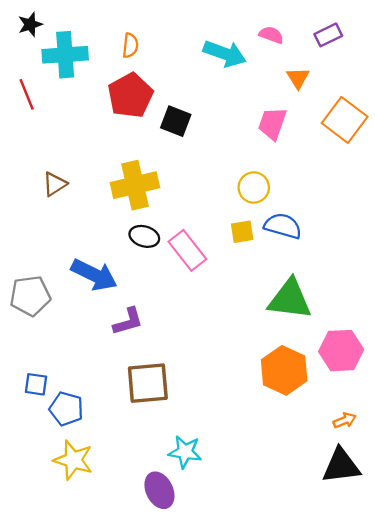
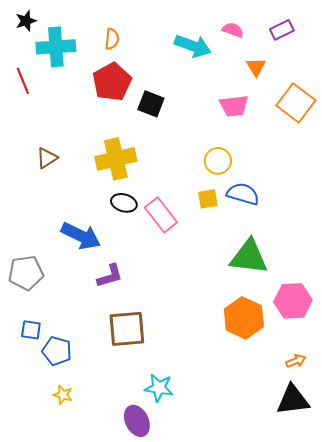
pink trapezoid: (272, 123) -> (234, 106), turned -116
gray pentagon: (30, 296) -> (26, 273), moved
yellow star: (73, 460) -> (63, 395), size x0.6

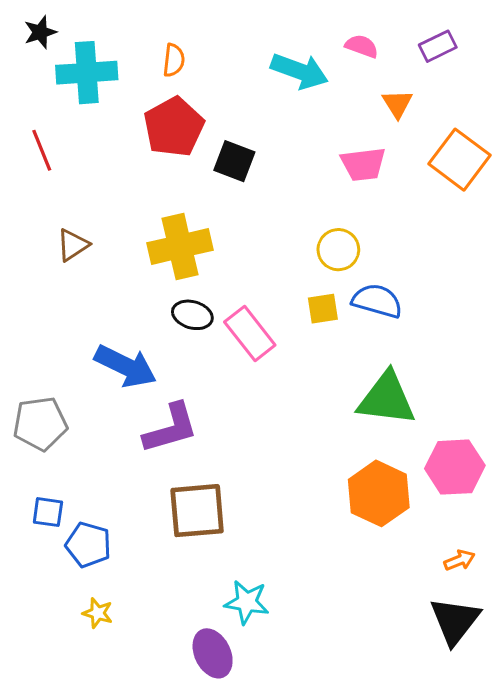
red line: (23, 81) -> (42, 150), moved
purple L-shape: (110, 276) -> (171, 428), size x1.4
black triangle: (293, 400) -> (455, 621), turned -45

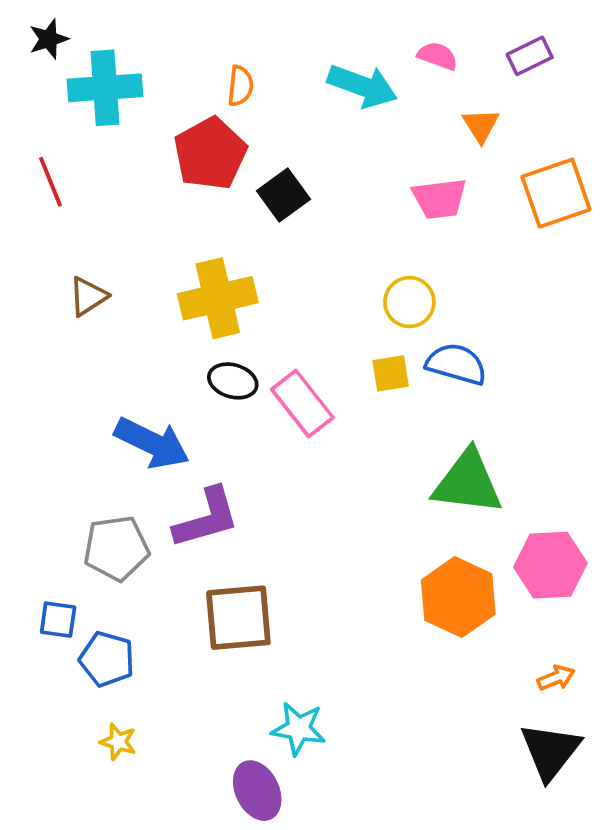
orange semicircle: (174, 60) -> (240, 86), moved
orange square: (459, 160) -> (556, 193), turned 34
black square: (234, 161) -> (284, 195), turned 33
gray pentagon: (40, 424) -> (116, 548), moved

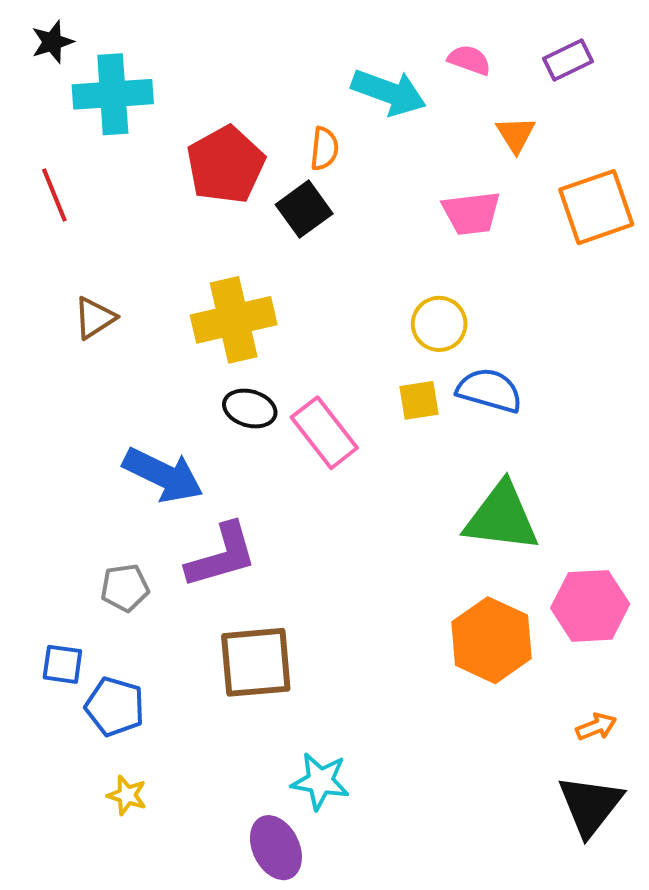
orange semicircle: (240, 86) -> (324, 149), moved
gray pentagon: (116, 548) -> (125, 588), size x0.7

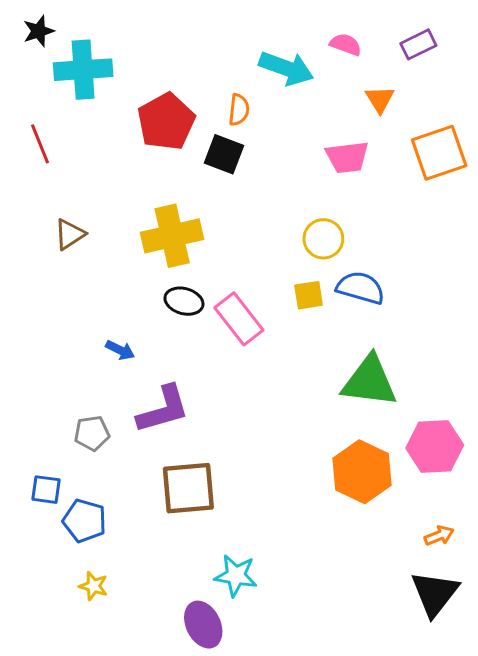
black square: (304, 209) -> (224, 154), turned -33
blue arrow: (163, 475) -> (120, 350), size x0.5

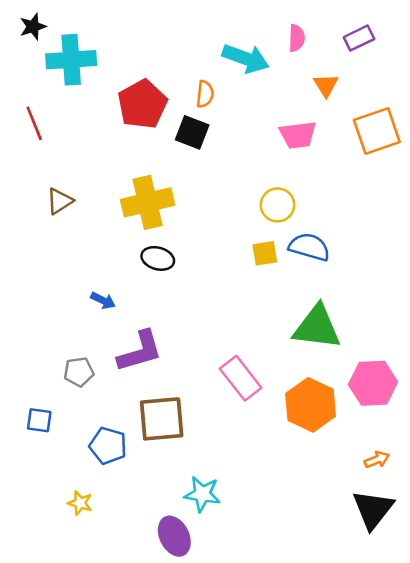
pink semicircle: (346, 44) -> (297, 38), turned 72
pink rectangle: (239, 319) -> (241, 378), moved
blue pentagon: (85, 521) -> (108, 446), moved

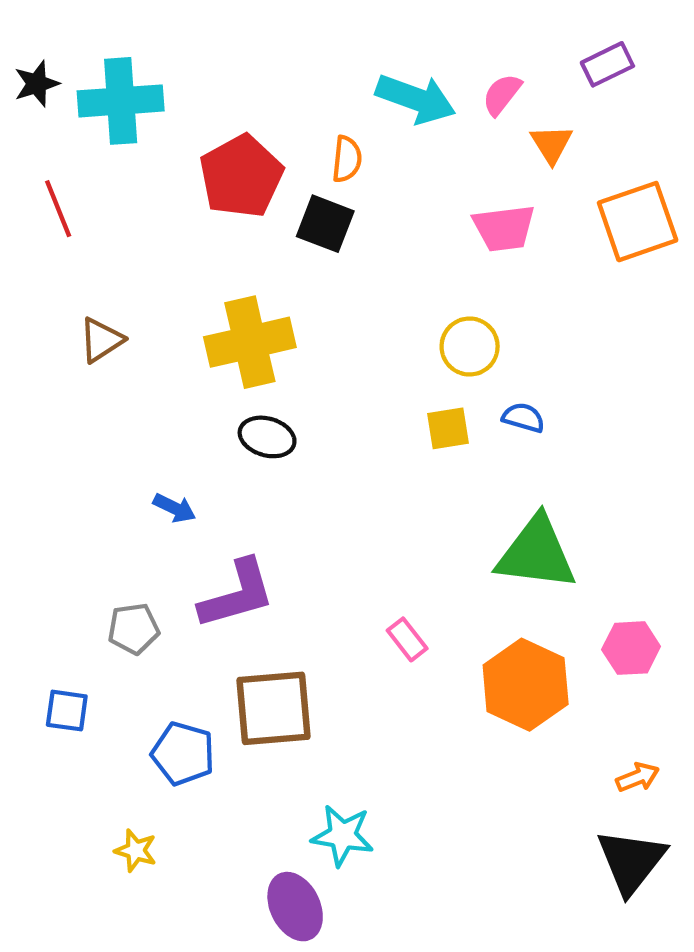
black star: (33, 27) -> (37, 84), moved
pink semicircle: (297, 38) -> (502, 94), moved, turned -144
blue semicircle: (309, 247) -> (523, 418), size x0.6
pink rectangle: (241, 378) -> (407, 639), size x0.6
pink hexagon: (373, 383) -> (631, 648), size x0.7

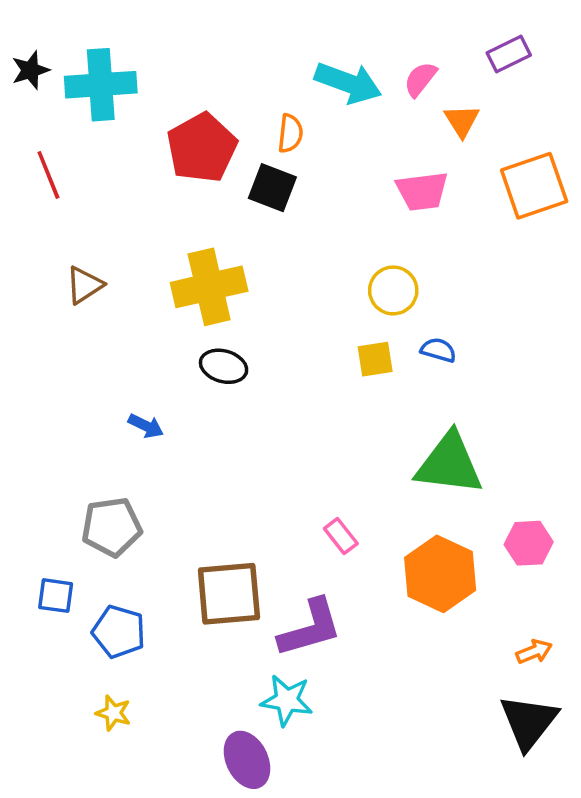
purple L-shape: (237, 594) -> (310, 628), moved
gray pentagon: (134, 629) -> (112, 527), size x1.4
blue pentagon: (183, 754) -> (119, 632), moved

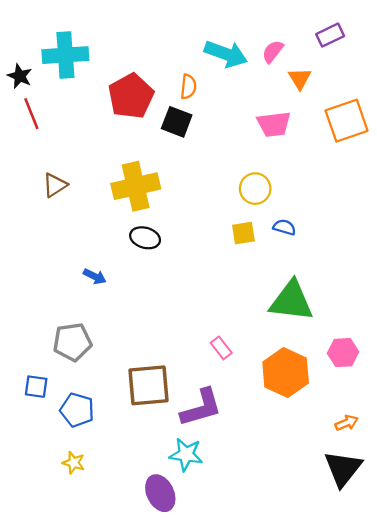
black star: (30, 70) -> (20, 76), moved, turned -30

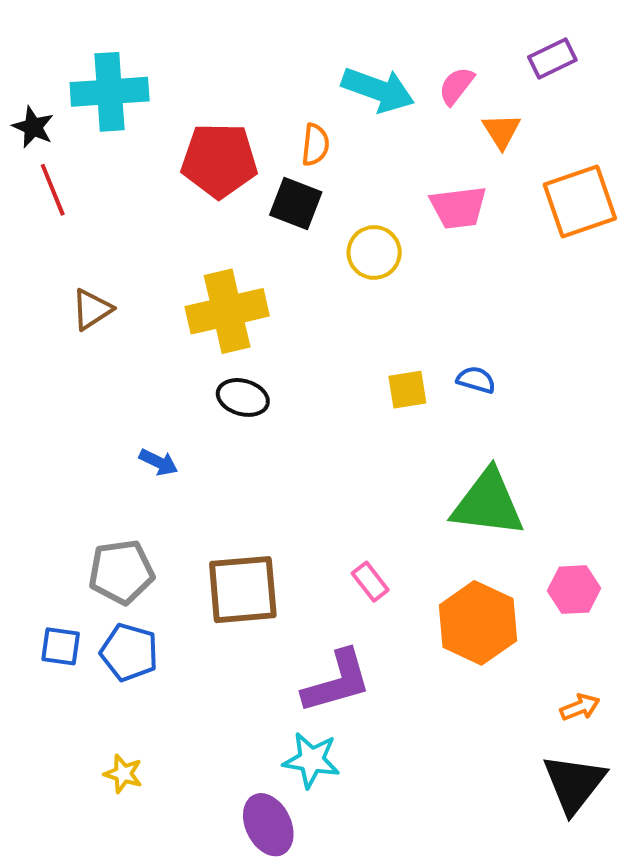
red pentagon: (131, 96) -> (219, 160), turned 30
yellow circle: (255, 189) -> (374, 252), moved
brown square: (149, 385) -> (243, 590), moved
blue pentagon: (77, 410) -> (129, 652), moved

